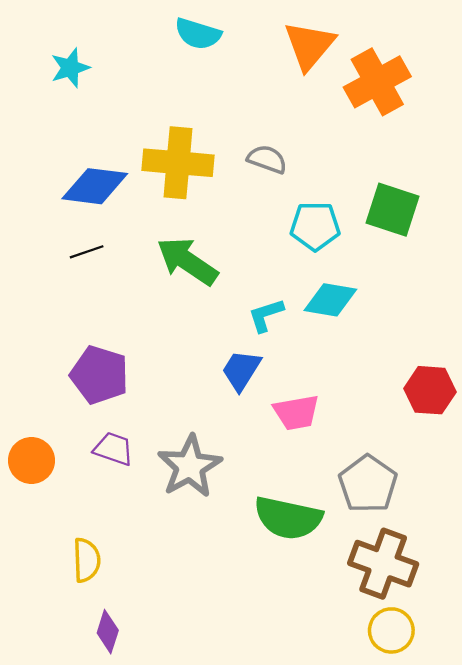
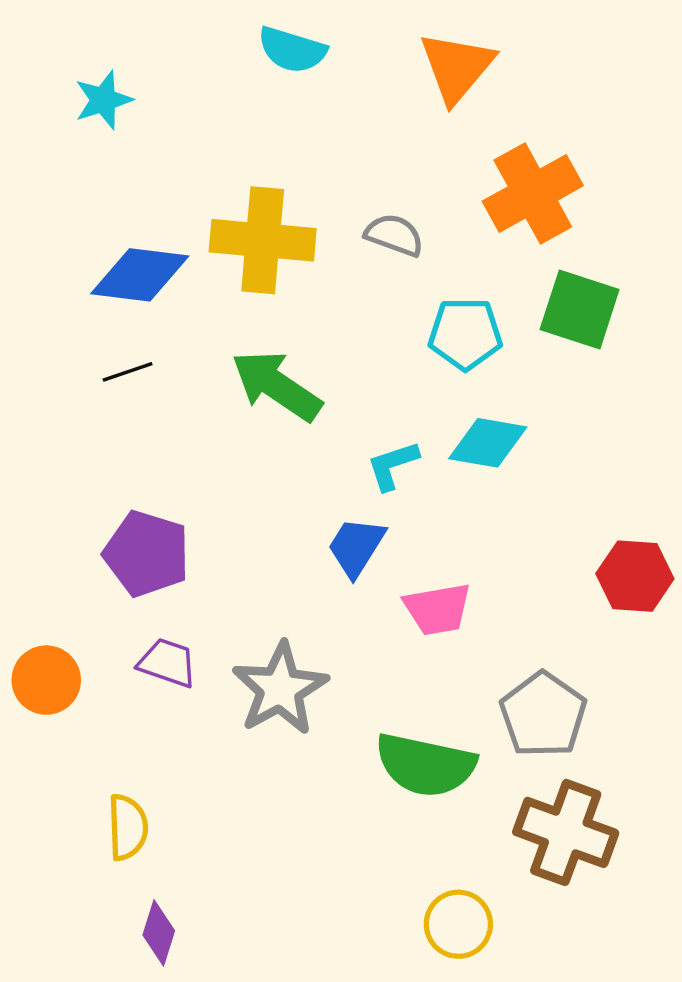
orange cross: (377, 82) -> (533, 193), moved
yellow circle: (391, 630) -> (458, 924), moved

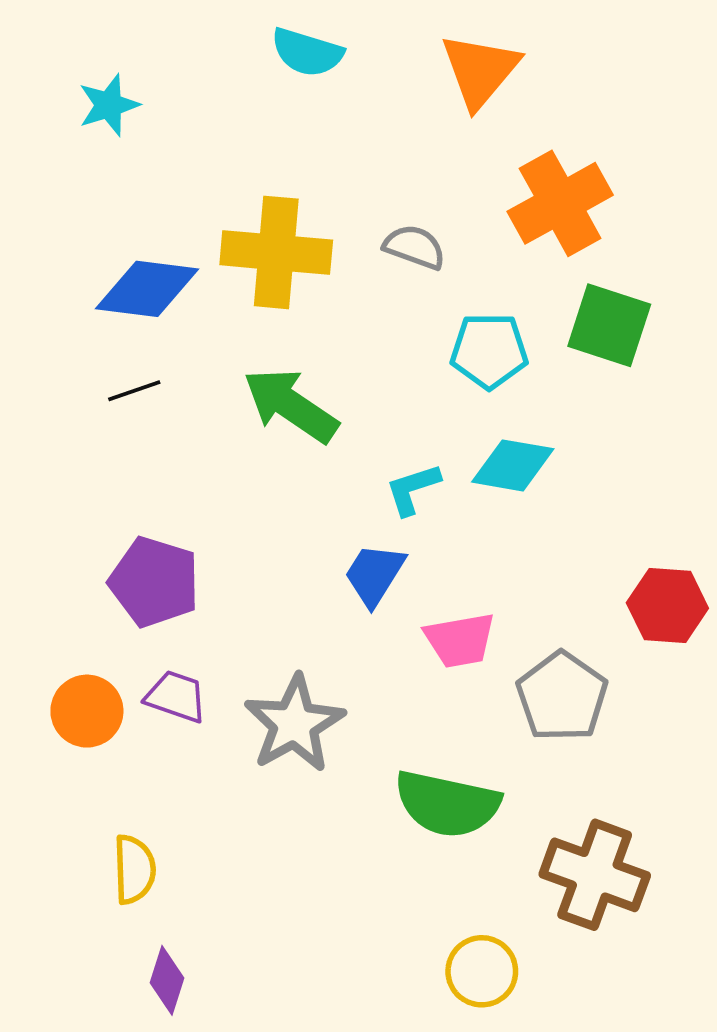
orange circle: (46, 680) -> (87, 711), moved
gray pentagon: (543, 715) -> (562, 697), moved

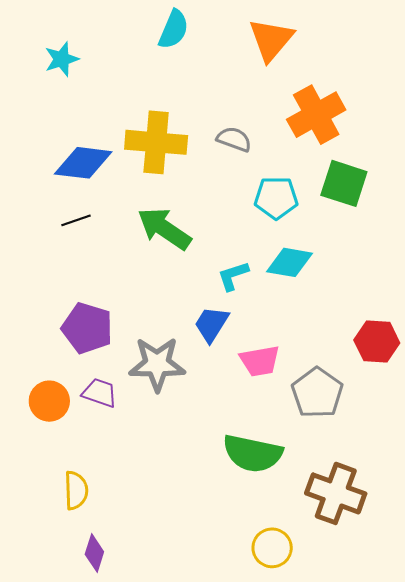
cyan semicircle: (307, 52) -> (174, 29), turned -84
gray star: (294, 724) -> (157, 364), moved, turned 30

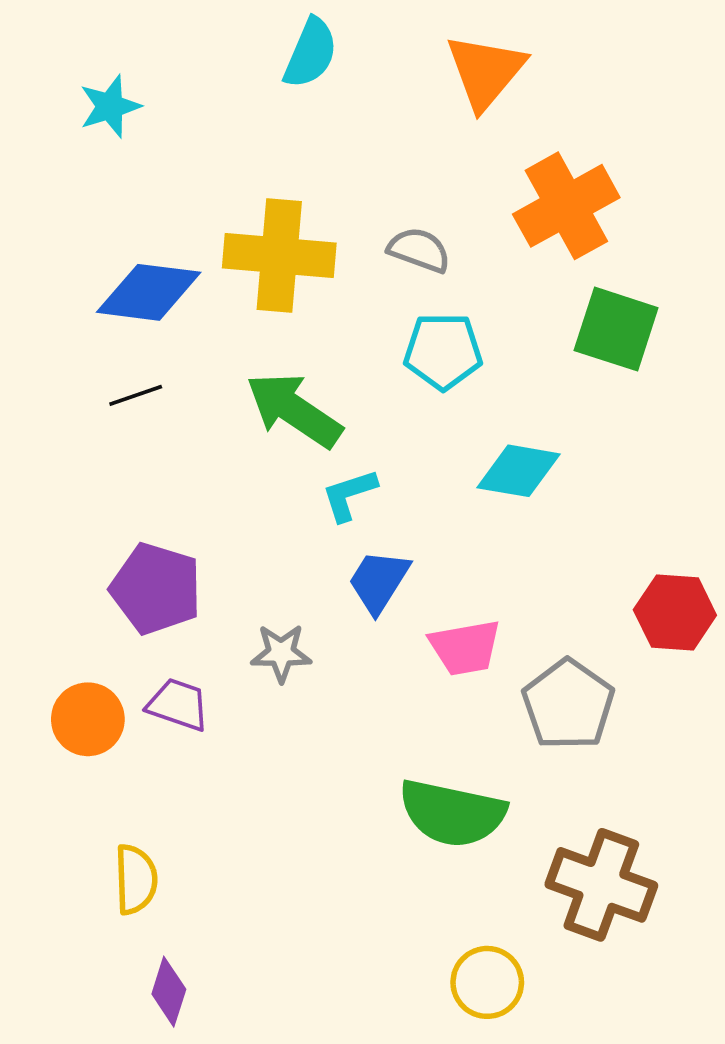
cyan pentagon: (276, 198) -> (443, 351), moved
cyan L-shape: (233, 276) -> (349, 495), moved
gray star: (157, 364) -> (281, 653), size x0.6

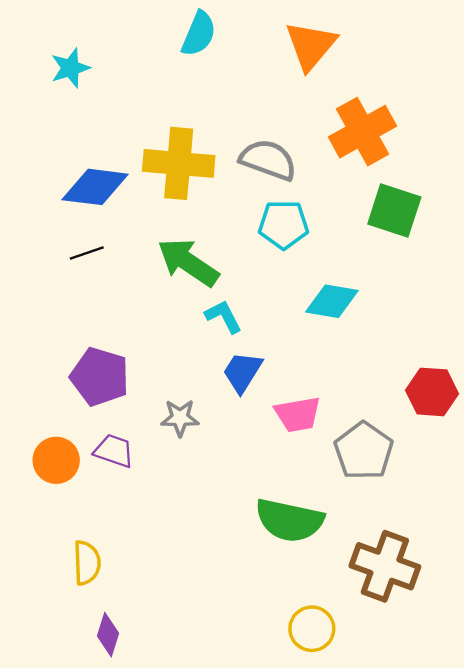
gray semicircle: (419, 250) -> (268, 160), size x1.4
cyan L-shape: (349, 495) -> (223, 317), turned 81

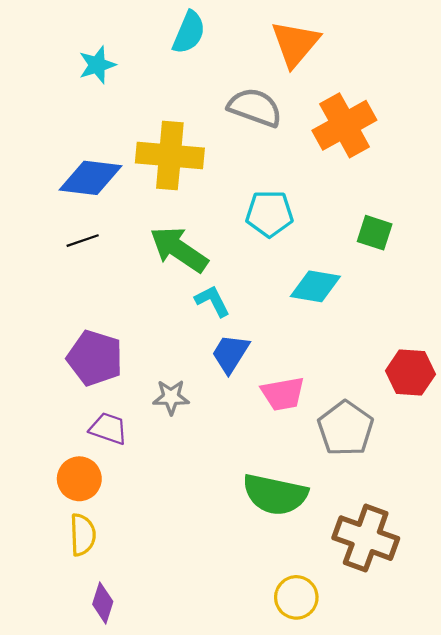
cyan star: (70, 68) -> (97, 65), moved
gray semicircle: (268, 160) -> (255, 107), moved
green square: (394, 211) -> (375, 233), moved, size x0.7
orange circle: (56, 460) -> (79, 479), moved

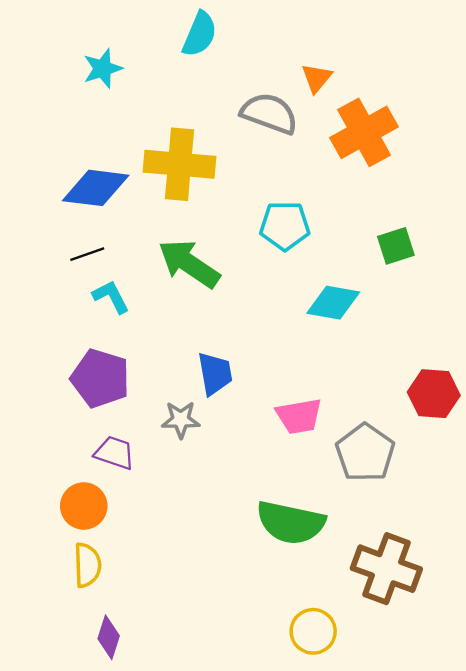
orange triangle: (295, 44) -> (317, 78), moved, size x0.6
green square: (375, 233) -> (396, 246), turned -36
cyan L-shape: (212, 301) -> (111, 297), moved
blue trapezoid: (230, 354) -> (215, 374), moved, turned 138

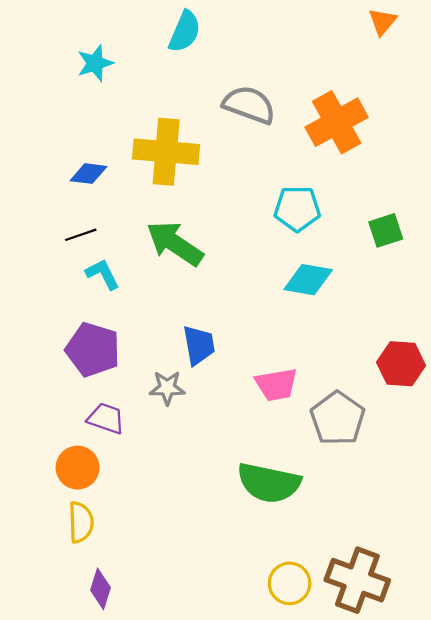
orange triangle: (317, 78) -> (382, 22), moved
blue diamond: (96, 188) -> (88, 174), size x0.6
cyan pentagon: (285, 226) -> (297, 209), moved
green square: (396, 246) -> (386, 230), moved
brown cross: (386, 569) -> (357, 580), moved

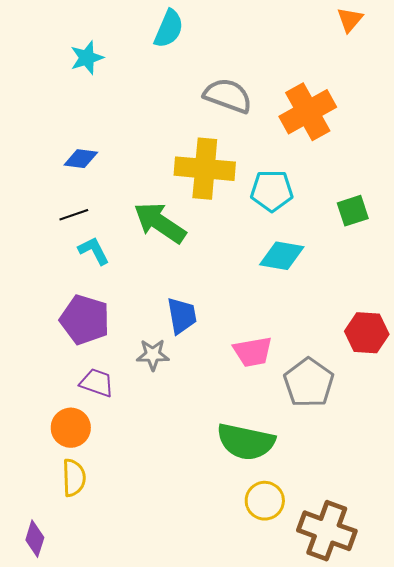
yellow cross: (166, 152) -> (205, 169), moved
yellow circle: (290, 583) -> (265, 501), moved
purple diamond: (101, 589) -> (35, 539), moved

